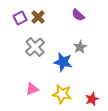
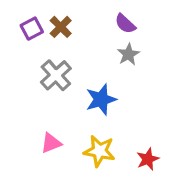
gray star: (80, 47) -> (128, 54), moved
blue star: (63, 62) -> (101, 99), turned -30

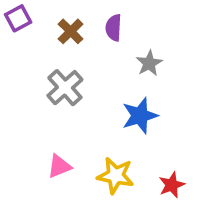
purple semicircle: (125, 24) -> (114, 28), moved, turned 50
purple square: (32, 29) -> (18, 18), moved
blue star: (101, 99) -> (140, 116), moved

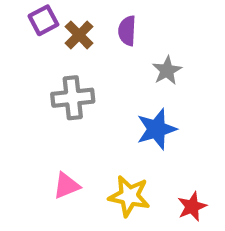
purple square: (18, 18) -> (43, 20), moved
gray cross: (65, 88) -> (73, 98), turned 36

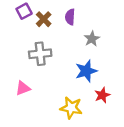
pink triangle: (66, 186) -> (23, 88), moved
red star: (192, 207) -> (102, 95), moved

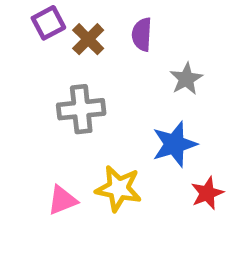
pink triangle: (23, 88) -> (62, 200), moved
yellow star: (71, 108) -> (118, 189), moved

